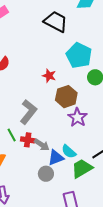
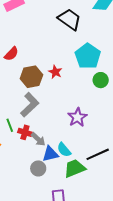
brown hexagon: (66, 97) -> (31, 77), moved

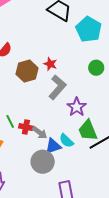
cyan pentagon: (88, 56) -> (89, 29), moved
gray L-shape: (30, 105) -> (57, 87), moved
gray circle: (38, 168) -> (43, 162), size x1.5
green trapezoid: (75, 168) -> (88, 130), moved, turned -85

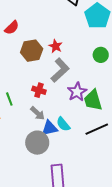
red cross: (26, 127) -> (39, 90), moved
green trapezoid: (88, 130) -> (93, 100), moved

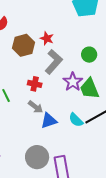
green circle: (101, 55) -> (89, 55), moved
cyan semicircle: (63, 124) -> (76, 120), moved
gray circle: (37, 143) -> (37, 157), moved

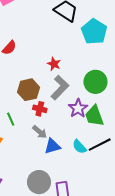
brown hexagon: (23, 45) -> (28, 90), moved
green circle: (89, 55) -> (95, 82), size x1.5

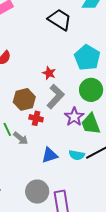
cyan pentagon: (94, 32) -> (87, 58), moved
gray arrow: (40, 132) -> (21, 138), moved
cyan semicircle: (79, 147) -> (77, 155), turned -35

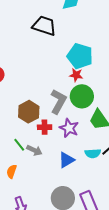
red star: (49, 73) -> (76, 75), moved
green circle: (91, 90) -> (82, 96), moved
purple star: (74, 117) -> (69, 128), moved

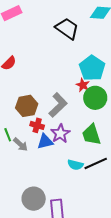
green circle: (82, 96) -> (95, 98), moved
blue triangle: (66, 160) -> (45, 142), moved

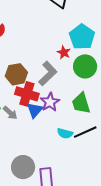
red star: (83, 85) -> (64, 52), moved
red cross: (37, 125) -> (27, 94), size x1.6
blue triangle: (45, 142) -> (35, 110), turned -36

